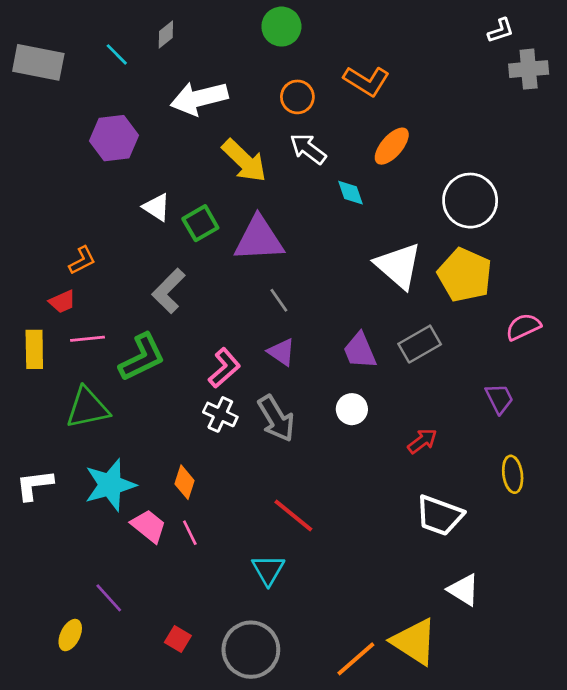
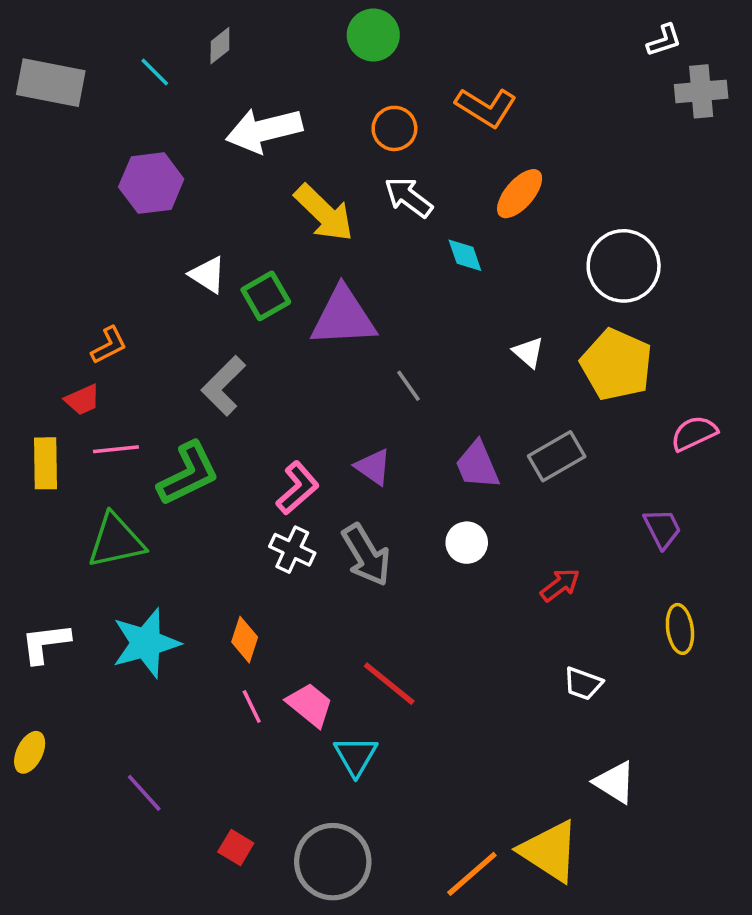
white triangle: (398, 266) -> (528, 352), size x0.5
gray line: (279, 300) -> (409, 386), moved
white trapezoid: (440, 515) -> (583, 684), size x0.6
pink trapezoid: (149, 526) -> (310, 705), moved
yellow ellipse: (70, 635) -> (30, 752), moved

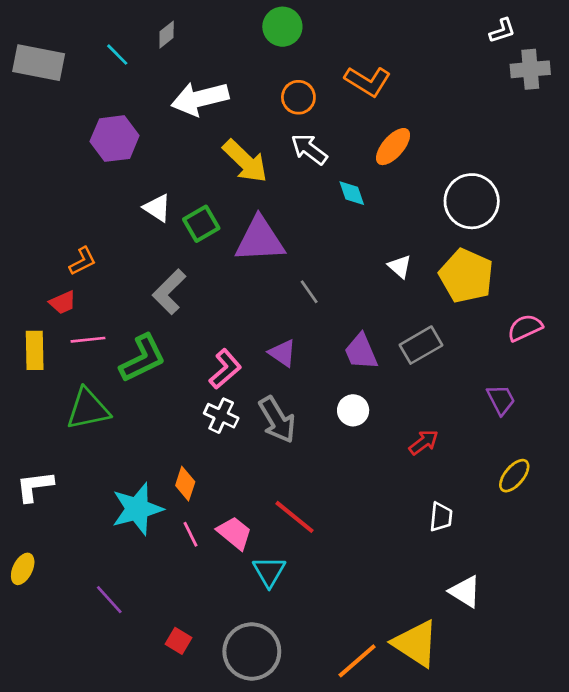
yellow ellipse: (680, 629) -> (514, 476), turned 48
cyan star: (146, 643) -> (137, 509), moved
white trapezoid: (583, 684) -> (441, 517), turned -104

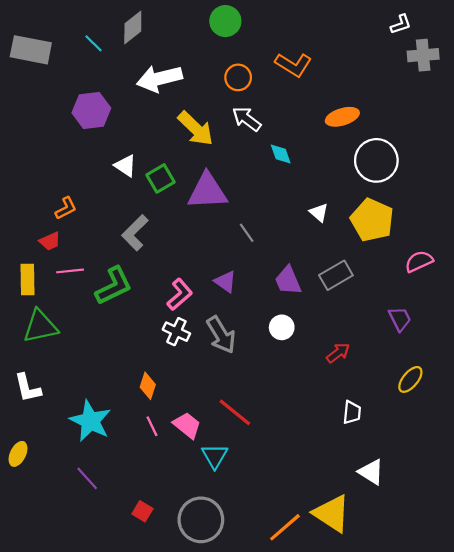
gray diamond: (167, 35) -> (133, 27), size x1.5
orange ellipse: (393, 147) -> (342, 117), moved, turned 32
green triangle: (88, 409) -> (40, 326), moved
white L-shape: (35, 486) -> (28, 388), turned -96
cyan star: (137, 509) -> (90, 421), moved, turned -30

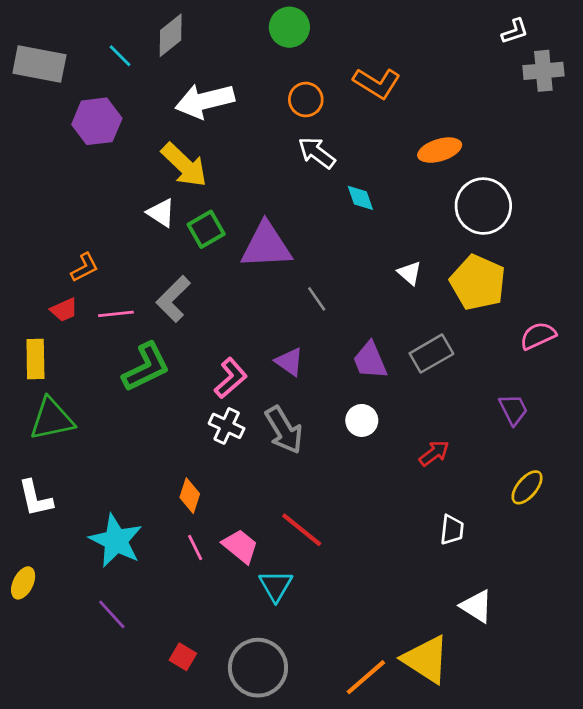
purple hexagon: (91, 110) -> (97, 121), moved
yellow arrow: (196, 128) -> (184, 165), moved
pink line: (70, 271) -> (116, 314), moved

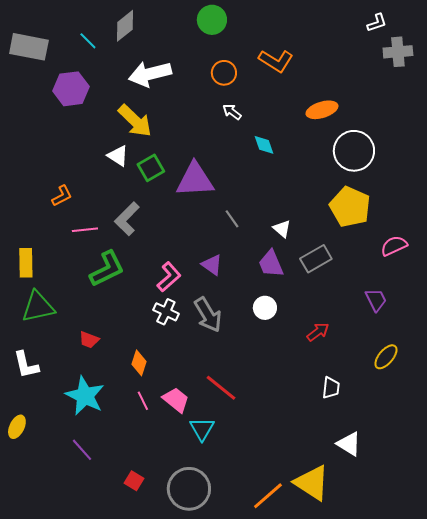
white arrow: (317, 153) -> (232, 112), size x0.7
white triangle: (410, 273) -> (282, 229), moved
red trapezoid: (64, 310) -> (89, 340), moved, turned 45

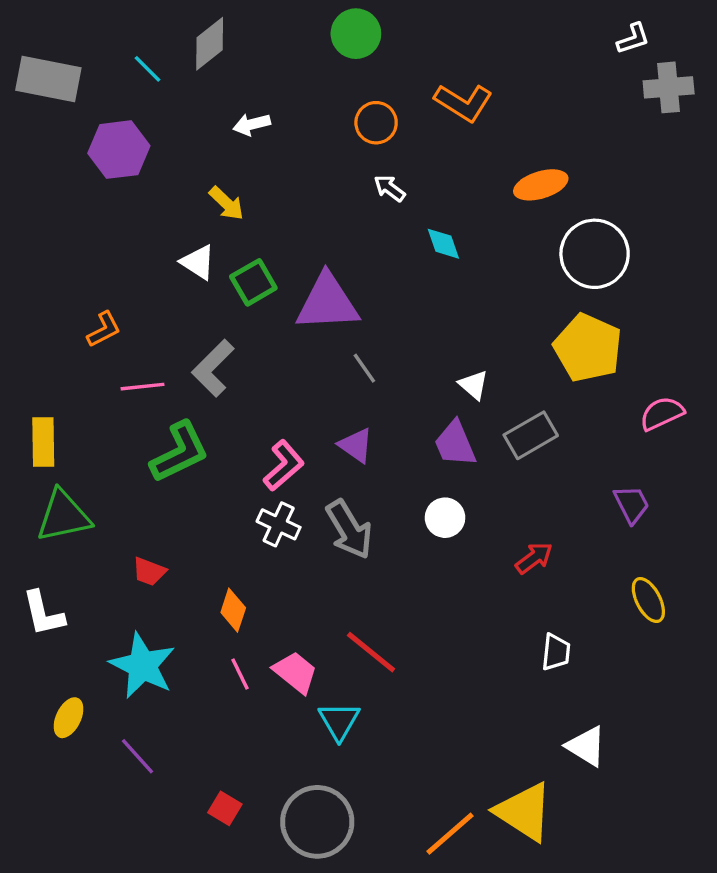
white arrow: (150, 74) -> (252, 124), size x0.5
yellow arrow: (135, 121) -> (226, 203), size x0.6
gray line: (232, 219) -> (364, 368), moved
yellow ellipse: (386, 357) -> (648, 600), turned -68
yellow ellipse: (17, 427) -> (69, 718), moved

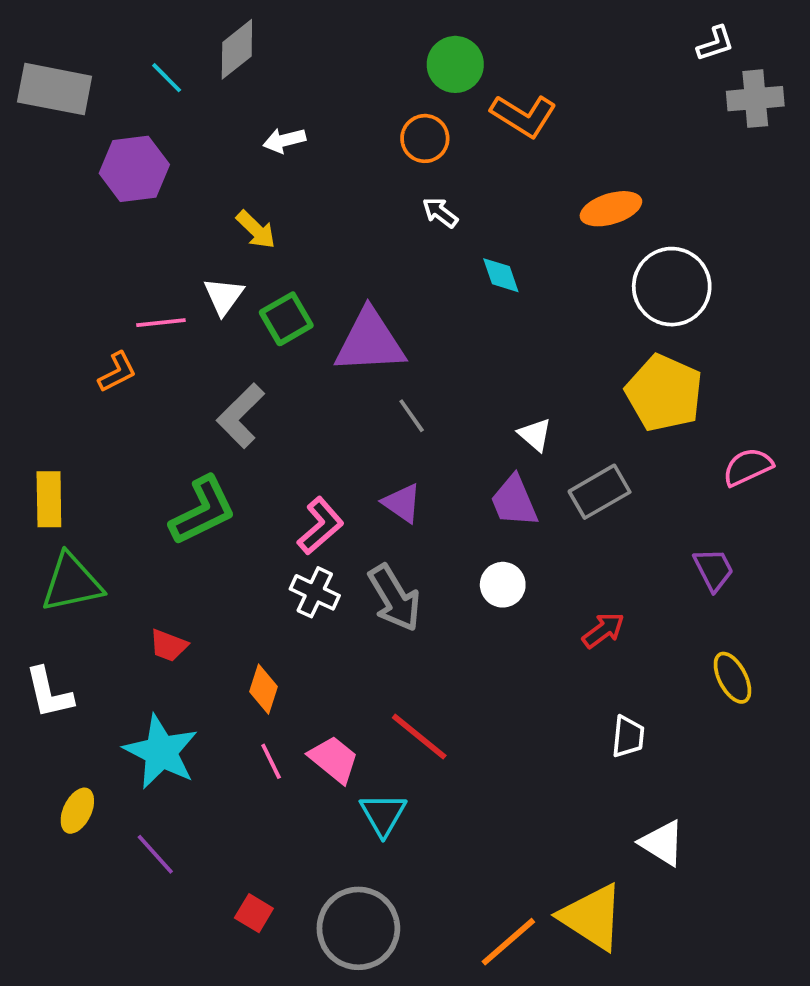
green circle: (356, 34) -> (455, 64), moved
white triangle: (198, 262) -> (224, 296), turned 33
pink line: (142, 387) -> (161, 323), moved

